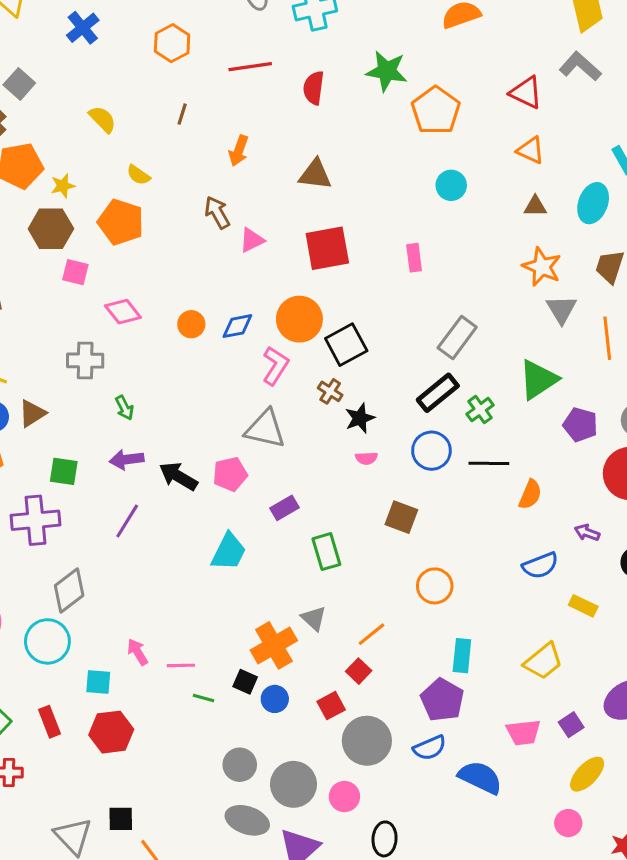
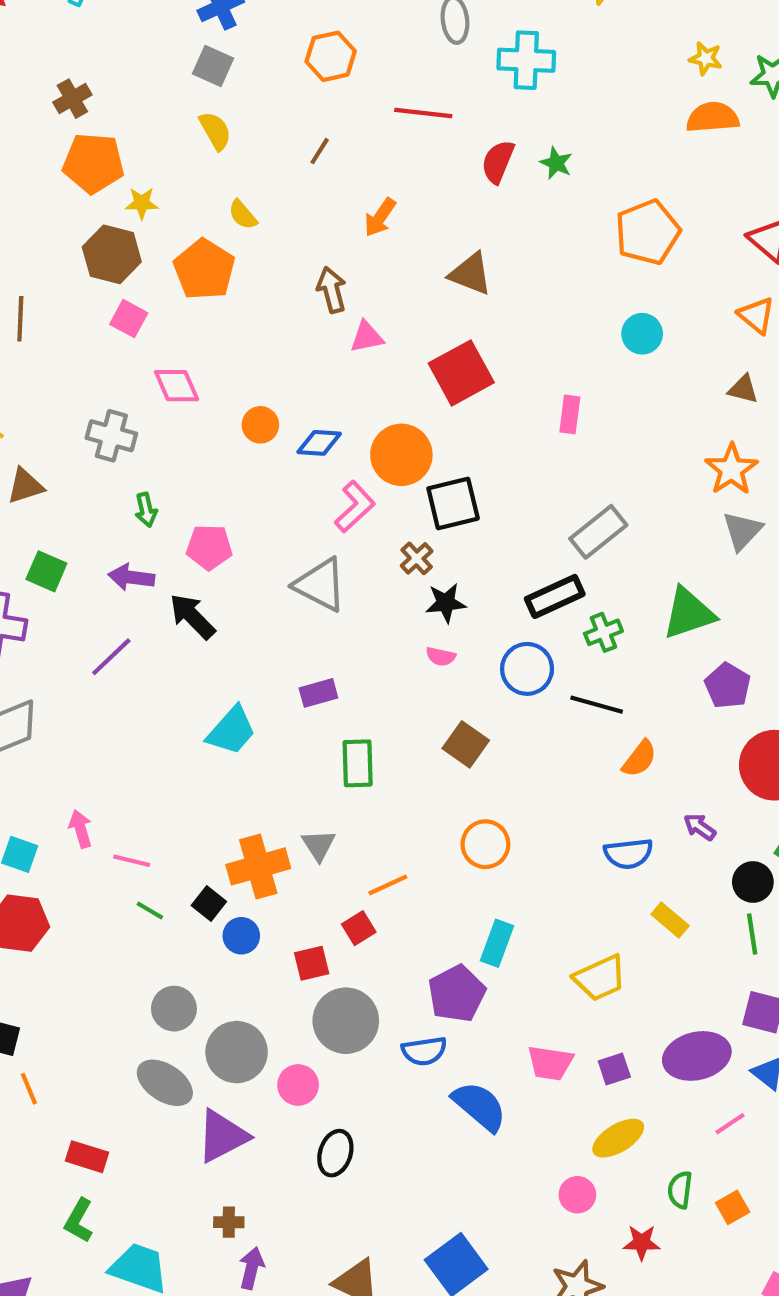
green star: (387, 71) -> (556, 163), moved, size x0.6
gray square: (19, 84) -> (213, 66), moved, turned -32
red square: (327, 248) -> (461, 373), turned -33
pink pentagon: (230, 474) -> (209, 547), moved

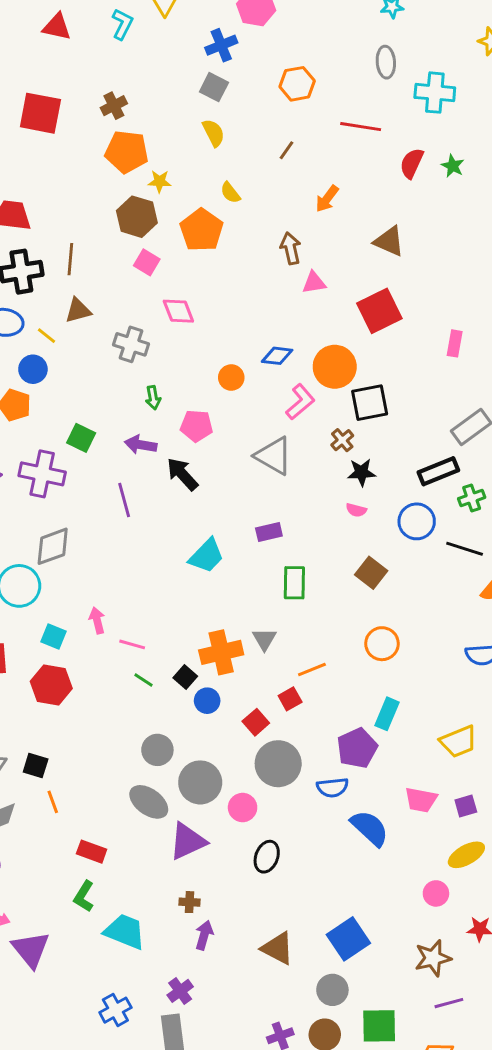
orange circle: (260, 425) -> (231, 378), moved
brown triangle: (25, 486) -> (78, 310), moved
purple line: (111, 657) -> (124, 500), turned -64
red square: (312, 963) -> (256, 722), turned -30

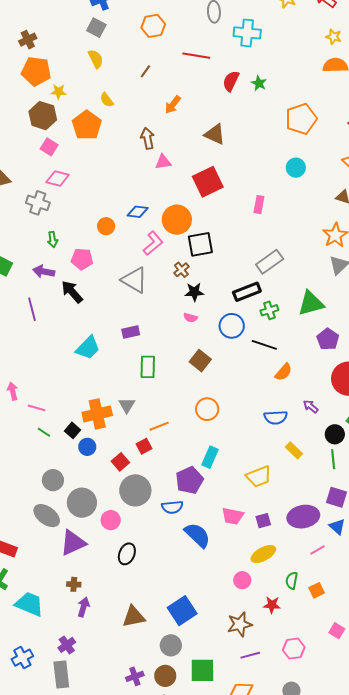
pink diamond: (178, 311) -> (58, 179), moved, turned -55
brown triangle: (278, 948) -> (134, 617), turned -40

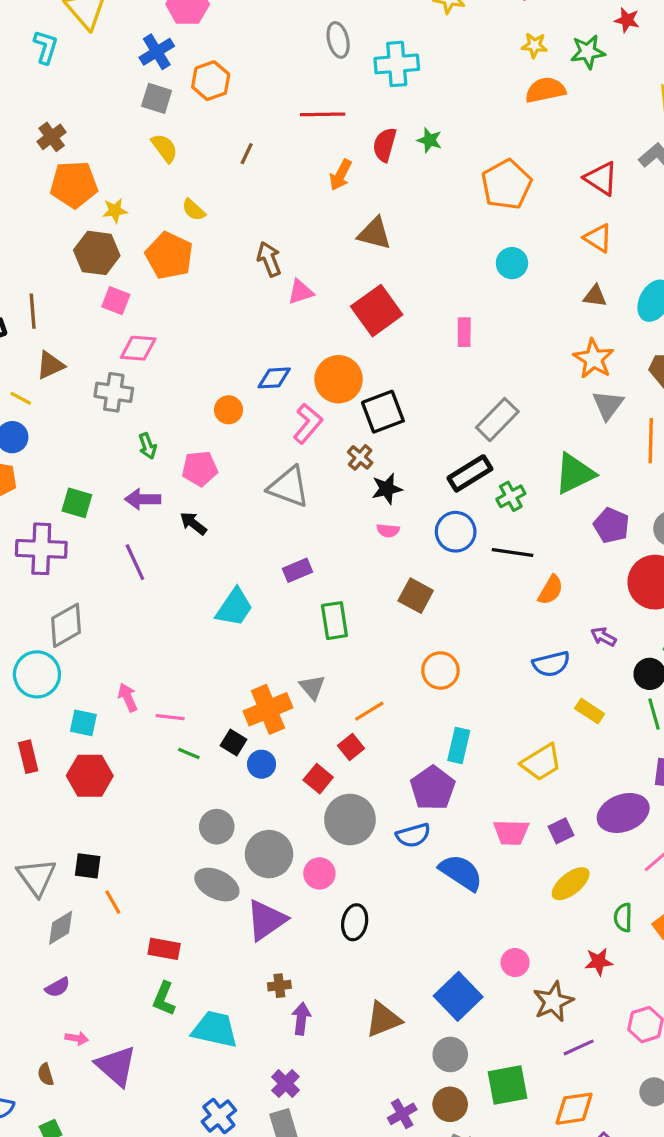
orange hexagon: (153, 26) -> (211, 81), moved
orange arrow: (173, 105) -> (341, 175), moved
black arrow: (72, 292) -> (193, 523), size x0.7
pink circle: (242, 580) -> (515, 963), moved

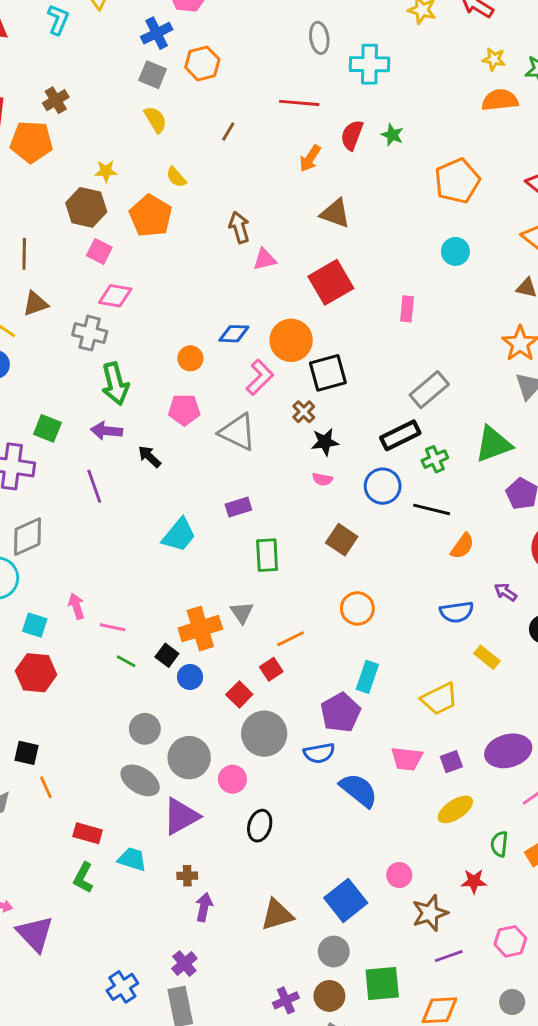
orange pentagon: (74, 184) -> (31, 142), moved
green arrow: (148, 446) -> (115, 384), size x1.8
pink pentagon: (200, 469) -> (184, 410), moved
cyan trapezoid: (215, 1029) -> (132, 859), moved, size x0.7

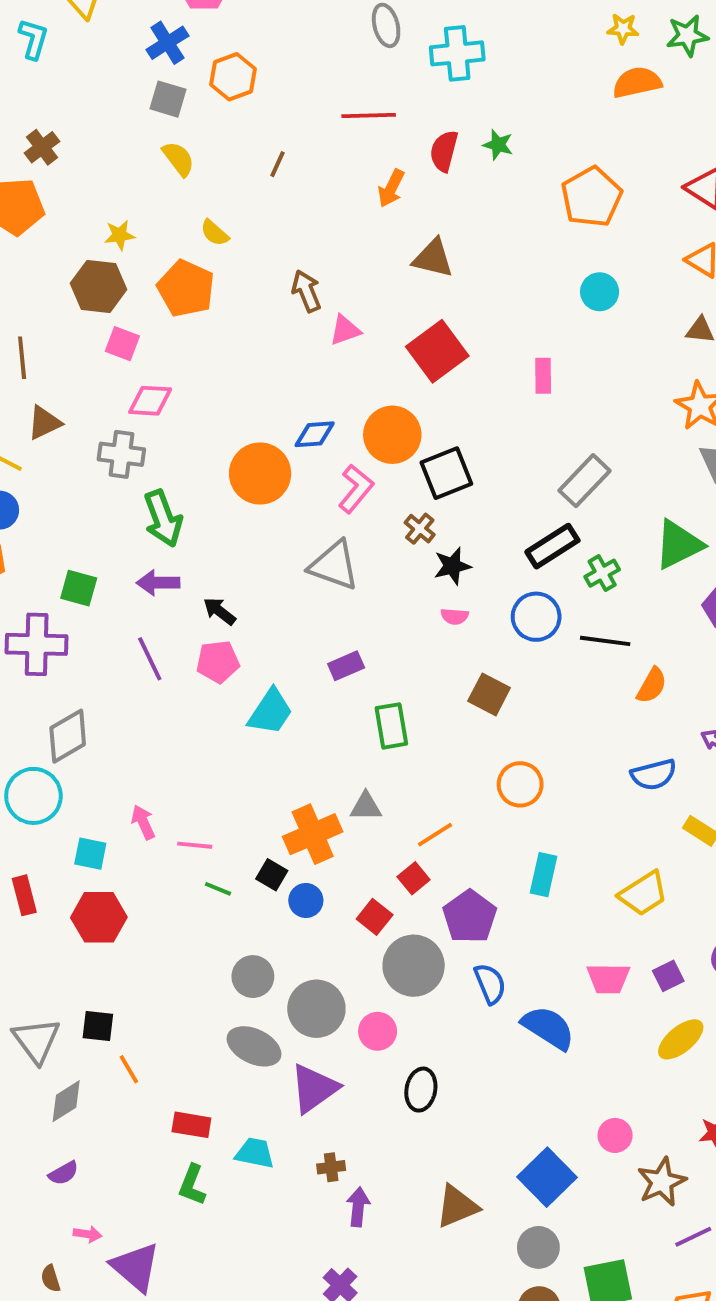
orange circle: (190, 358) -> (260, 474), size x1.8
pink pentagon: (184, 410) -> (218, 662), moved
gray triangle: (242, 613) -> (366, 807), turned -50
purple pentagon: (341, 713) -> (470, 917), moved
blue semicircle: (319, 753) -> (490, 984), turned -96

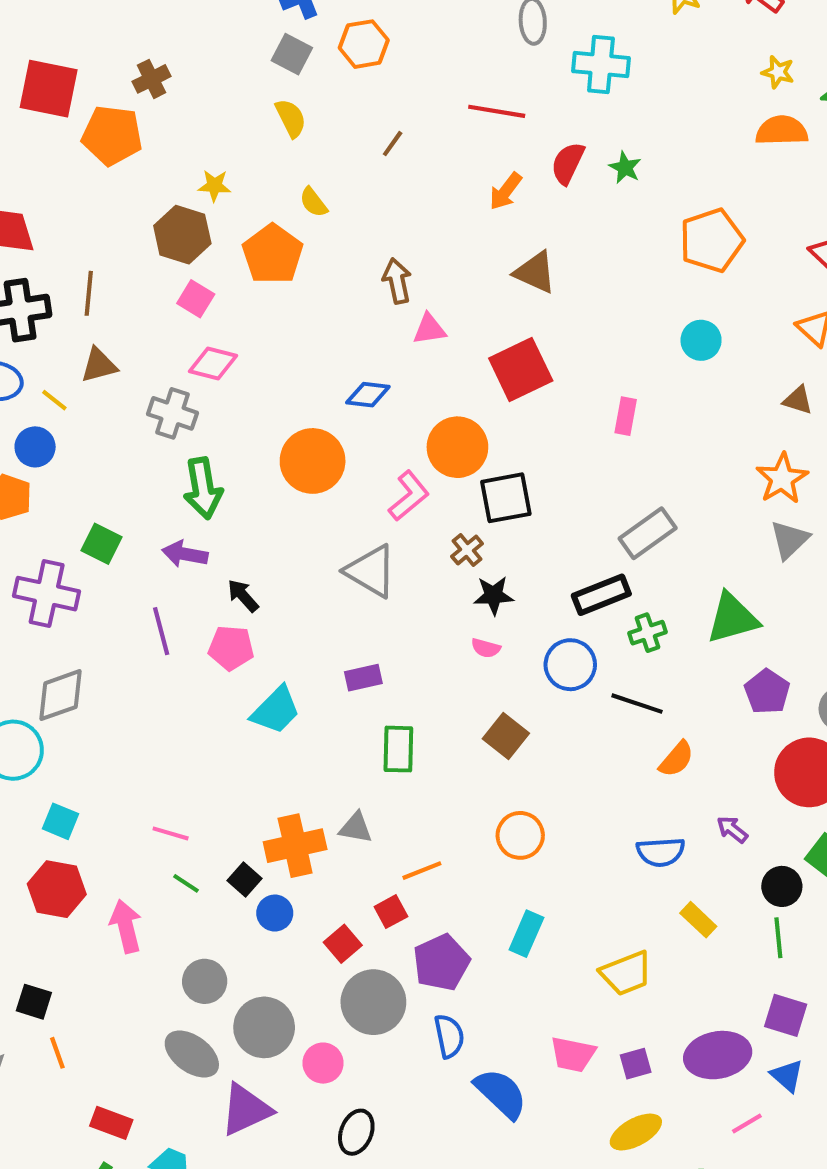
blue diamond: (315, 434) -> (368, 395), moved
pink arrow: (143, 822) -> (126, 926), moved, size x1.4

